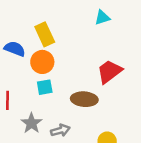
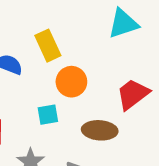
cyan triangle: (102, 18) -> (123, 24), size x1.5
orange circle: (42, 62) -> (71, 82), moved

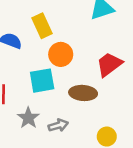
cyan square: (48, 115) -> (42, 81), size x1.5

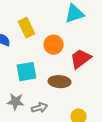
orange circle: (61, 54) -> (54, 45), moved
gray star: (28, 118) -> (16, 102), turned -30

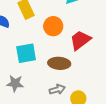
gray arrow: (40, 108) -> (57, 89), moved

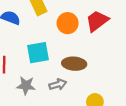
red trapezoid: (80, 40) -> (97, 21), moved
gray arrow: (57, 89) -> (58, 84), moved

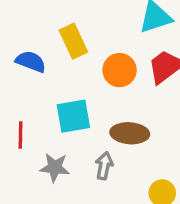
gray arrow: (58, 84) -> (104, 166), turned -63

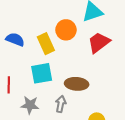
yellow rectangle: (73, 41) -> (46, 44), moved
orange circle: (120, 70) -> (66, 30), moved

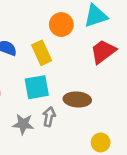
orange circle: (66, 30) -> (61, 25), moved
gray arrow: (61, 104) -> (49, 117), moved

